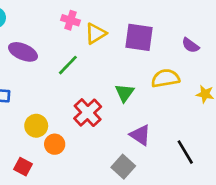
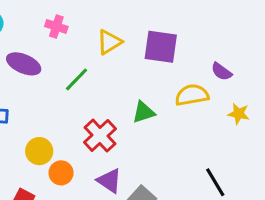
pink cross: (70, 20) -> (56, 26), moved
purple semicircle: (190, 45) -> (221, 72), moved
green triangle: (125, 93) -> (144, 112), turned 36
purple triangle: (140, 135) -> (109, 181), moved

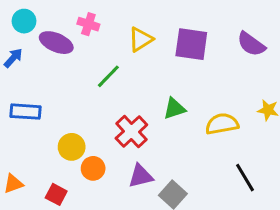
purple ellipse: (24, 64) -> (56, 43), moved
purple semicircle: (221, 72) -> (251, 44), moved, size x1.4
yellow semicircle: (192, 95) -> (222, 124), moved
purple triangle: (109, 181) -> (141, 176), turned -48

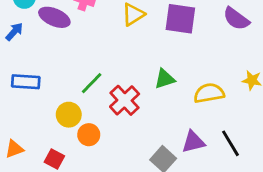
green line: (108, 76) -> (92, 83), moved
purple triangle: (141, 176) -> (193, 142), moved

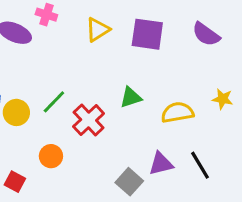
yellow circle: (69, 115) -> (16, 112), moved

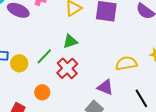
green triangle: (131, 97) -> (70, 41), moved
purple triangle: (161, 164) -> (105, 87), moved, turned 36

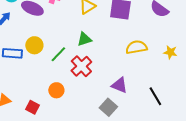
yellow circle: (19, 63) -> (34, 45), moved
yellow semicircle: (126, 63) -> (136, 47), moved

